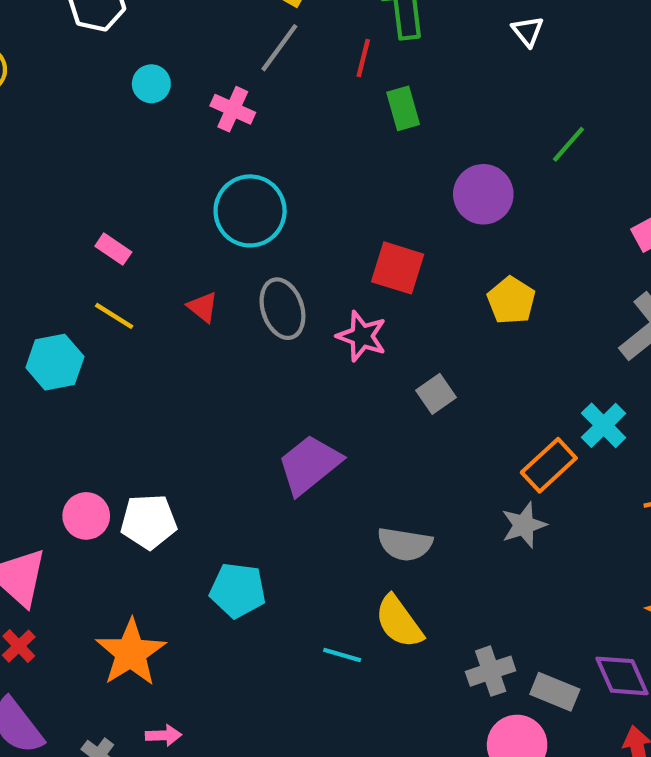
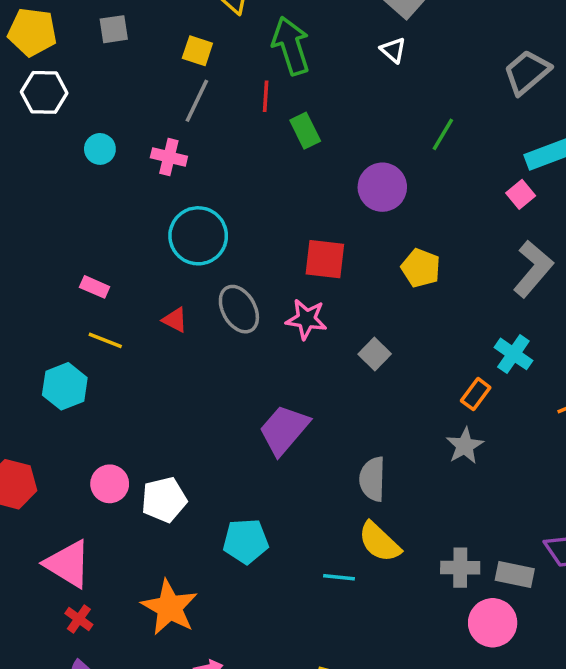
orange rectangle: (549, 465) -> (476, 394), size x0.7
pink circle: (86, 516) -> (110, 484), moved
gray semicircle: (405, 544) -> (372, 479), turned 93
gray cross: (491, 671) -> (460, 568), turned 30

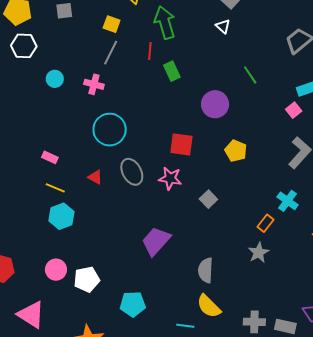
green line: (443, 134) -> (250, 75), turned -66
cyan hexagon: (65, 386) -> (61, 216), moved

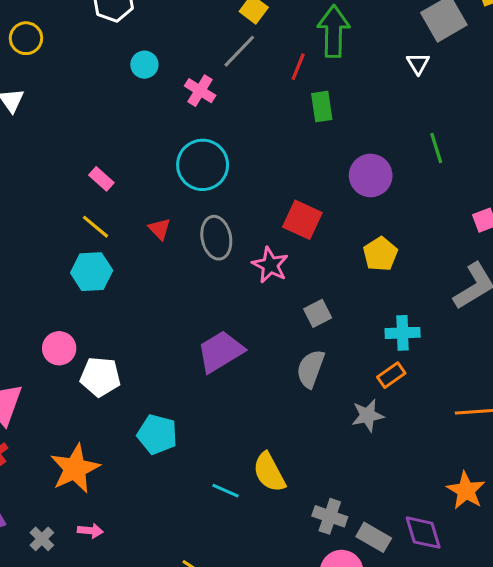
cyan cross: (288, 201) -> (403, 333), moved, turned 35
gray semicircle: (206, 270) -> (311, 369), moved

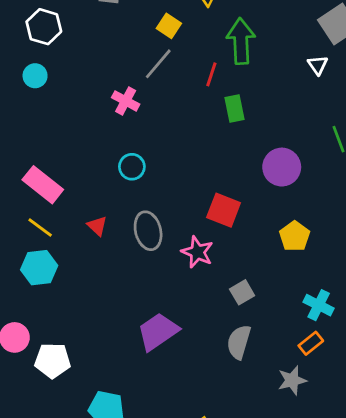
cyan circle: (144, 65) -> (35, 76), moved
cyan circle: (203, 165) -> (132, 167), size x0.6
pink rectangle: (101, 179) -> (43, 185), size x1.8
cyan cross: (403, 333) -> (319, 305), turned 32

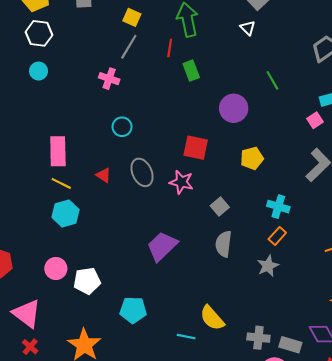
pink rectangle: (43, 185) -> (58, 151), turned 60
yellow pentagon: (295, 236) -> (252, 158), turned 30

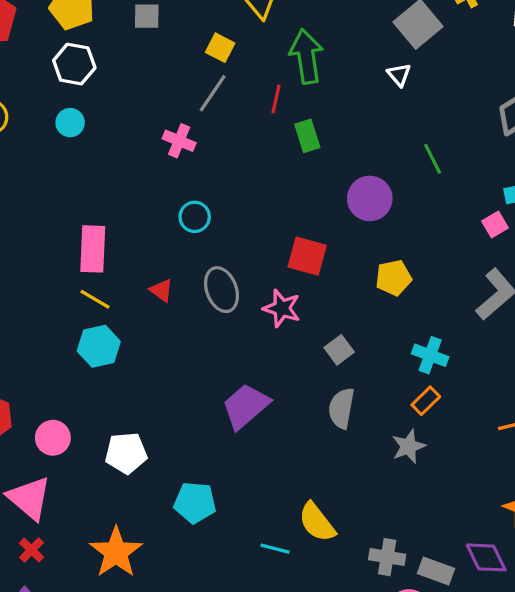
pink circle: (56, 268) -> (53, 438), moved

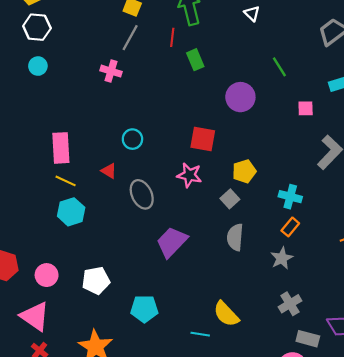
cyan circle: (195, 217) -> (132, 139), moved
pink square: (495, 225) -> (306, 108), moved, turned 35
yellow pentagon: (393, 278) -> (244, 171), moved
gray ellipse: (222, 290) -> (142, 194), moved
gray cross: (387, 557) -> (290, 304), moved, turned -35

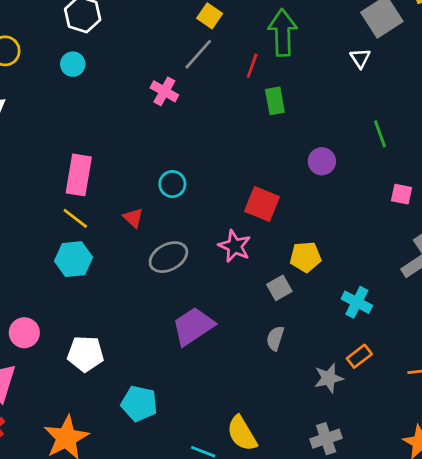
purple circle: (240, 97) -> (322, 161), size x0.7
gray ellipse: (142, 194) -> (168, 257), turned 76
orange rectangle: (290, 227) -> (359, 356), moved
gray semicircle: (235, 237) -> (275, 338), size x0.7

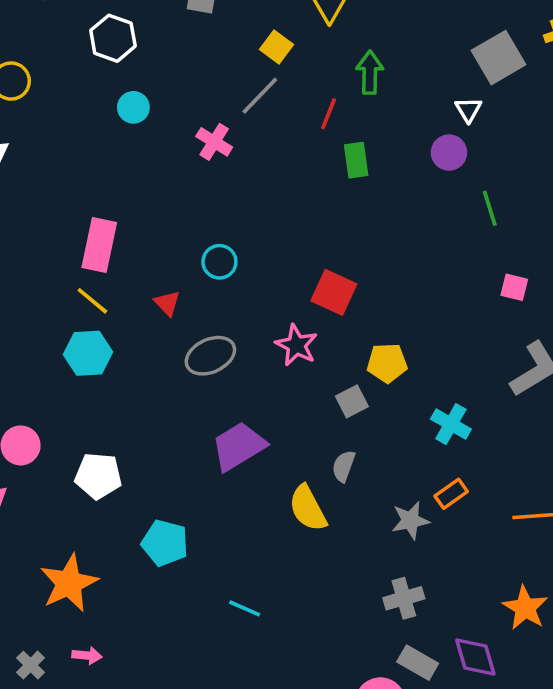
green arrow: (283, 33) -> (370, 72), size x0.7
cyan circle: (73, 64) -> (133, 107), moved
purple circle: (322, 161) -> (449, 153), moved
yellow semicircle: (242, 433) -> (308, 508), moved

